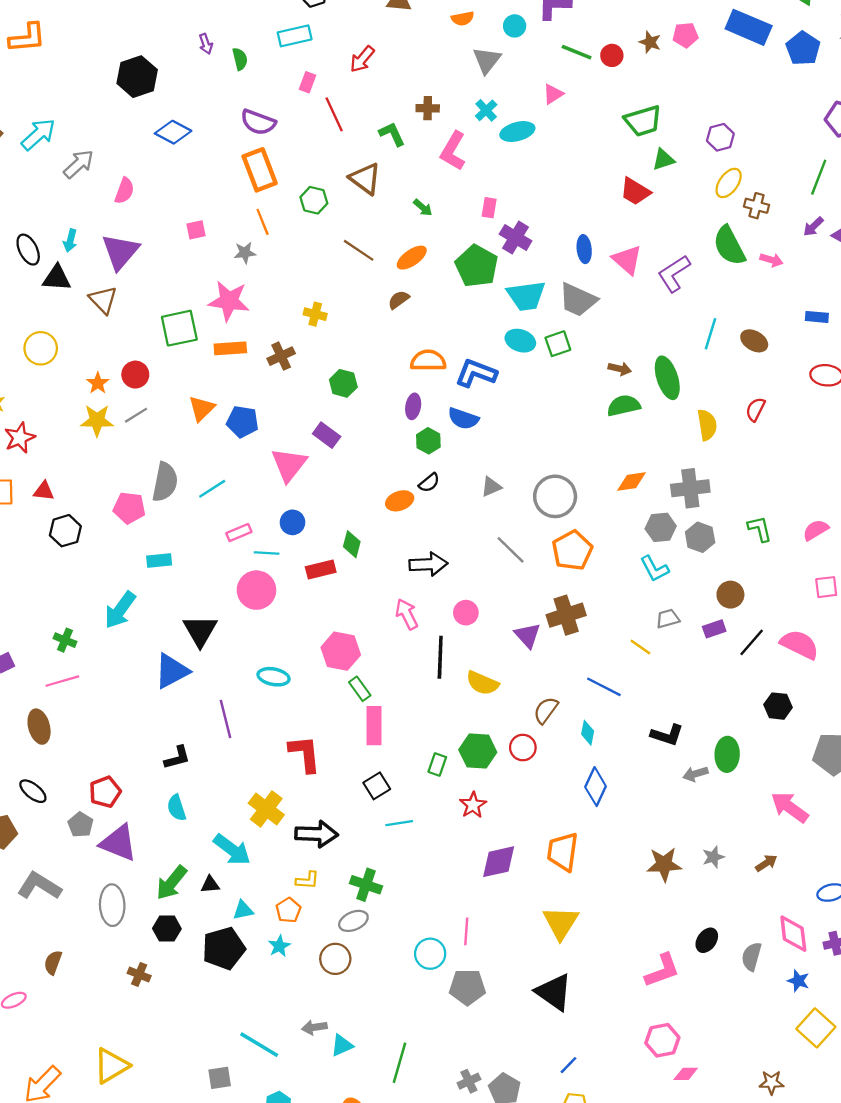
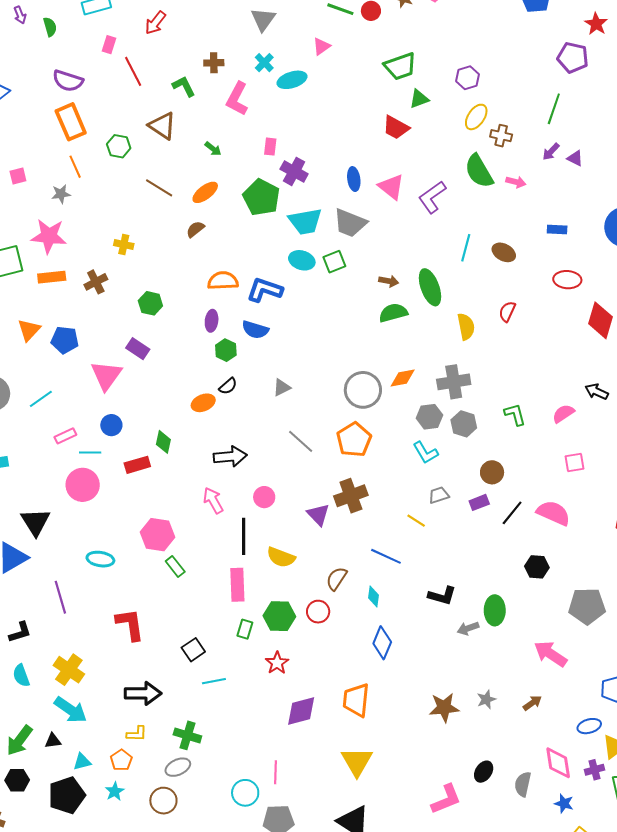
gray circle: (555, 496) -> (363, 390), moved
pink rectangle: (374, 726) -> (237, 585), moved
yellow cross: (266, 809) -> (69, 670), moved

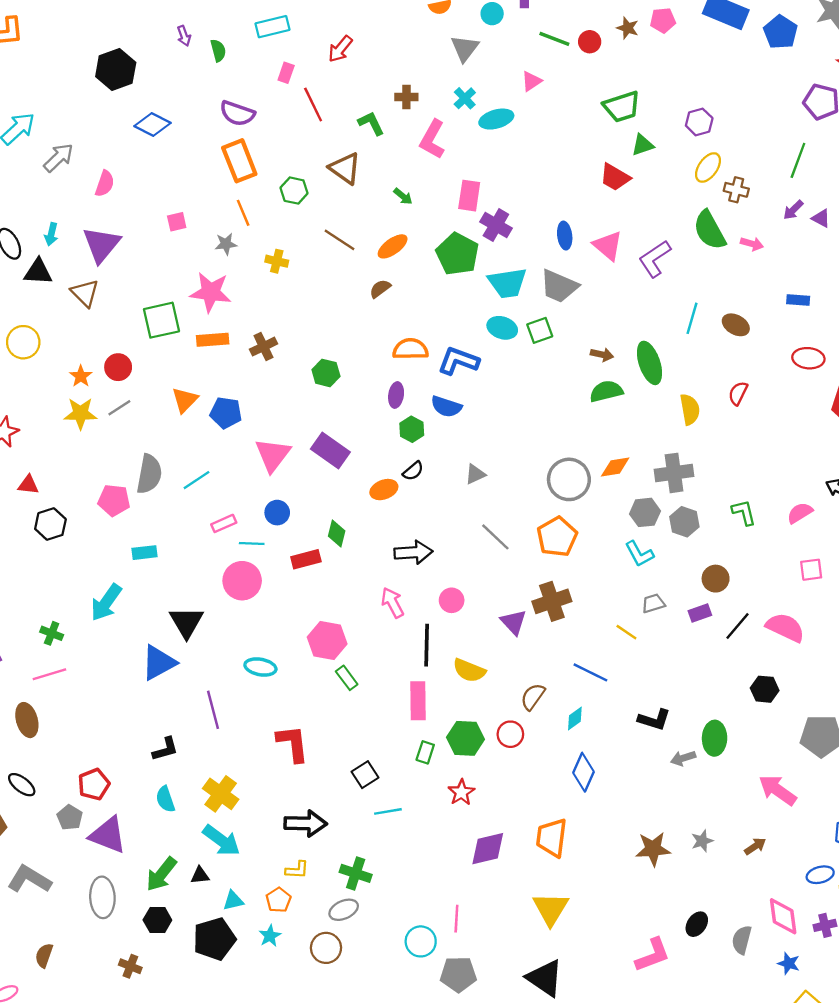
pink rectangle: (270, 147) -> (469, 196), size x1.5
yellow cross: (124, 245) -> (277, 261), moved
purple rectangle: (138, 349) -> (330, 450), moved, size x1.4
cyan diamond: (374, 596) -> (575, 718), turned 45

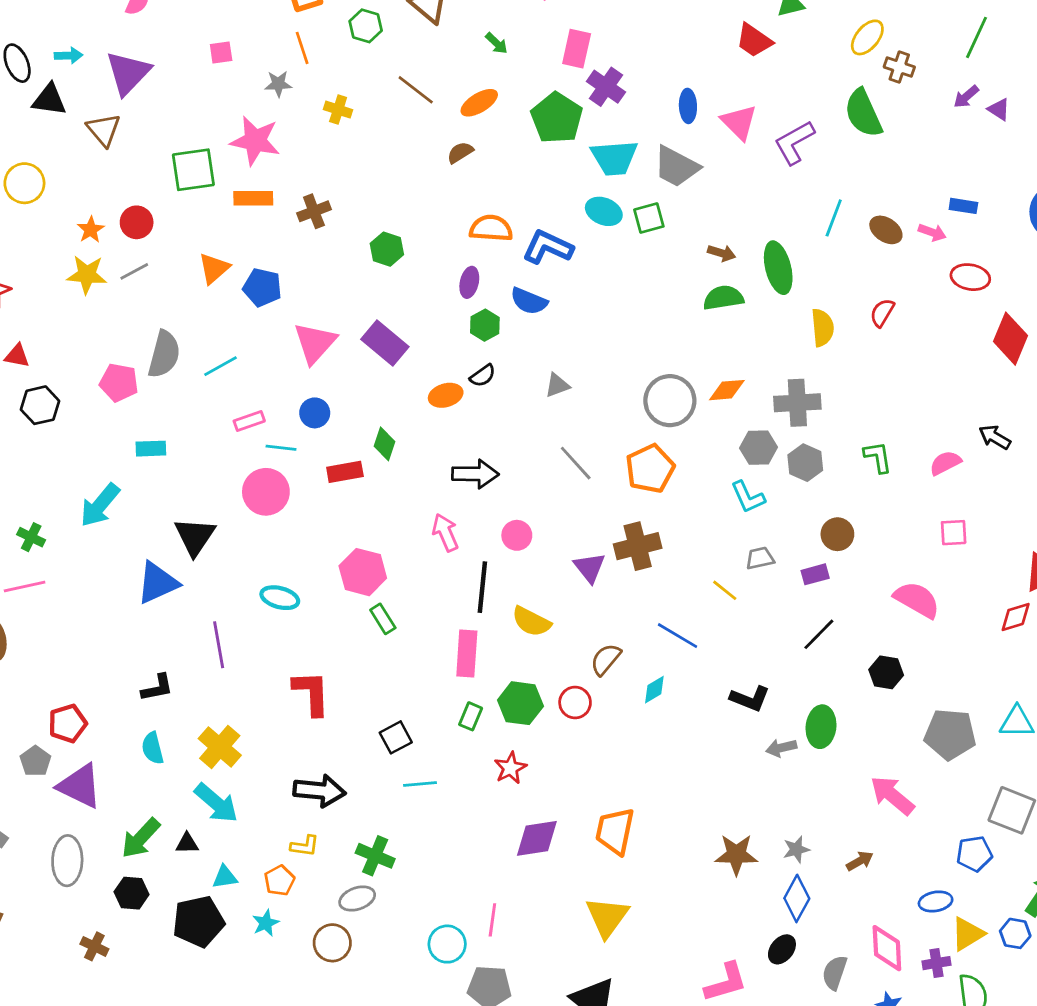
cyan arrow: (51, 234) -> (69, 56), turned -110
pink arrow: (752, 244) -> (932, 232), moved
black line: (737, 626) -> (819, 634), moved
blue diamond: (584, 772) -> (797, 898), moved

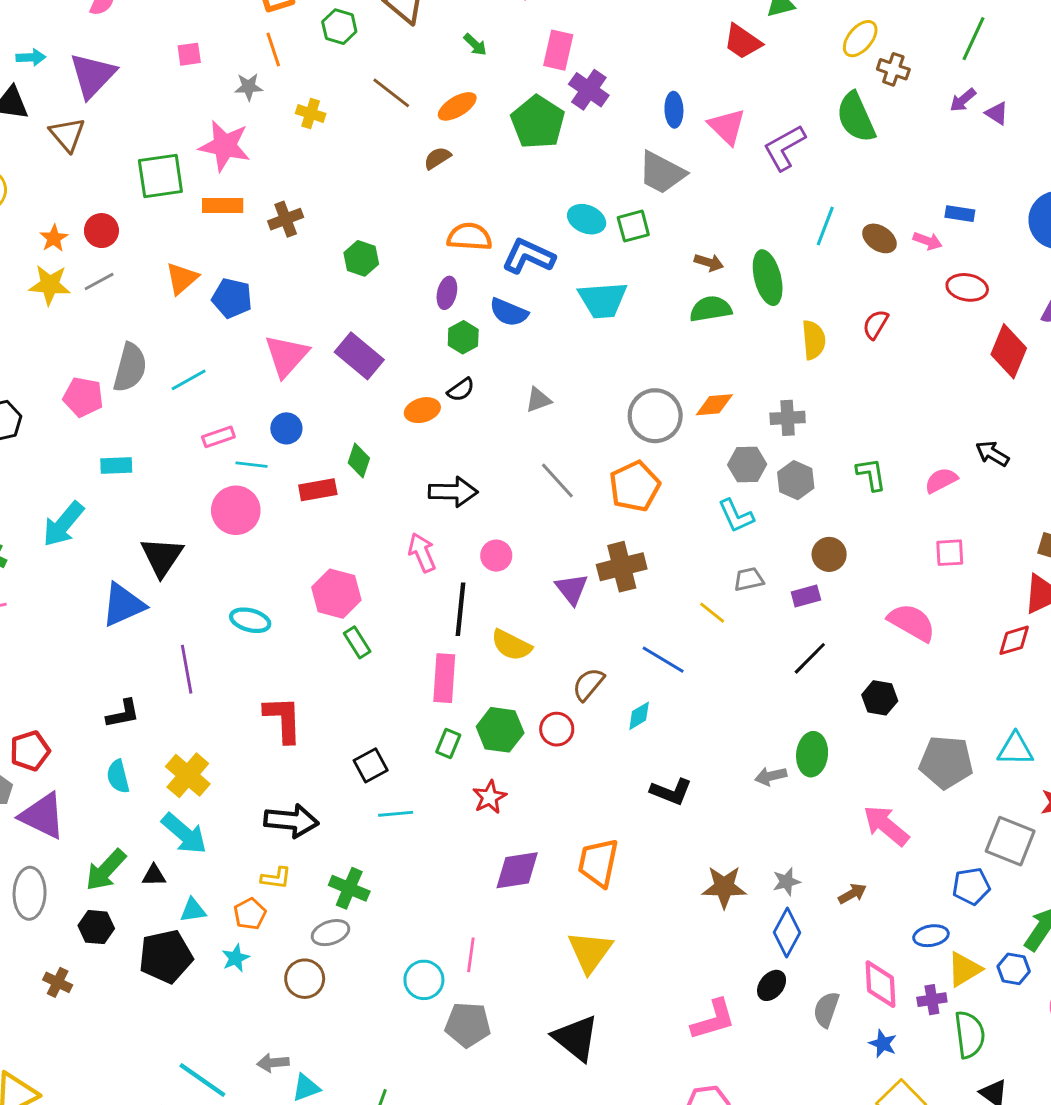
cyan trapezoid: (614, 158) -> (603, 300), moved
gray cross: (797, 403) -> (788, 418), size x0.7
black L-shape: (750, 699) -> (671, 792), moved

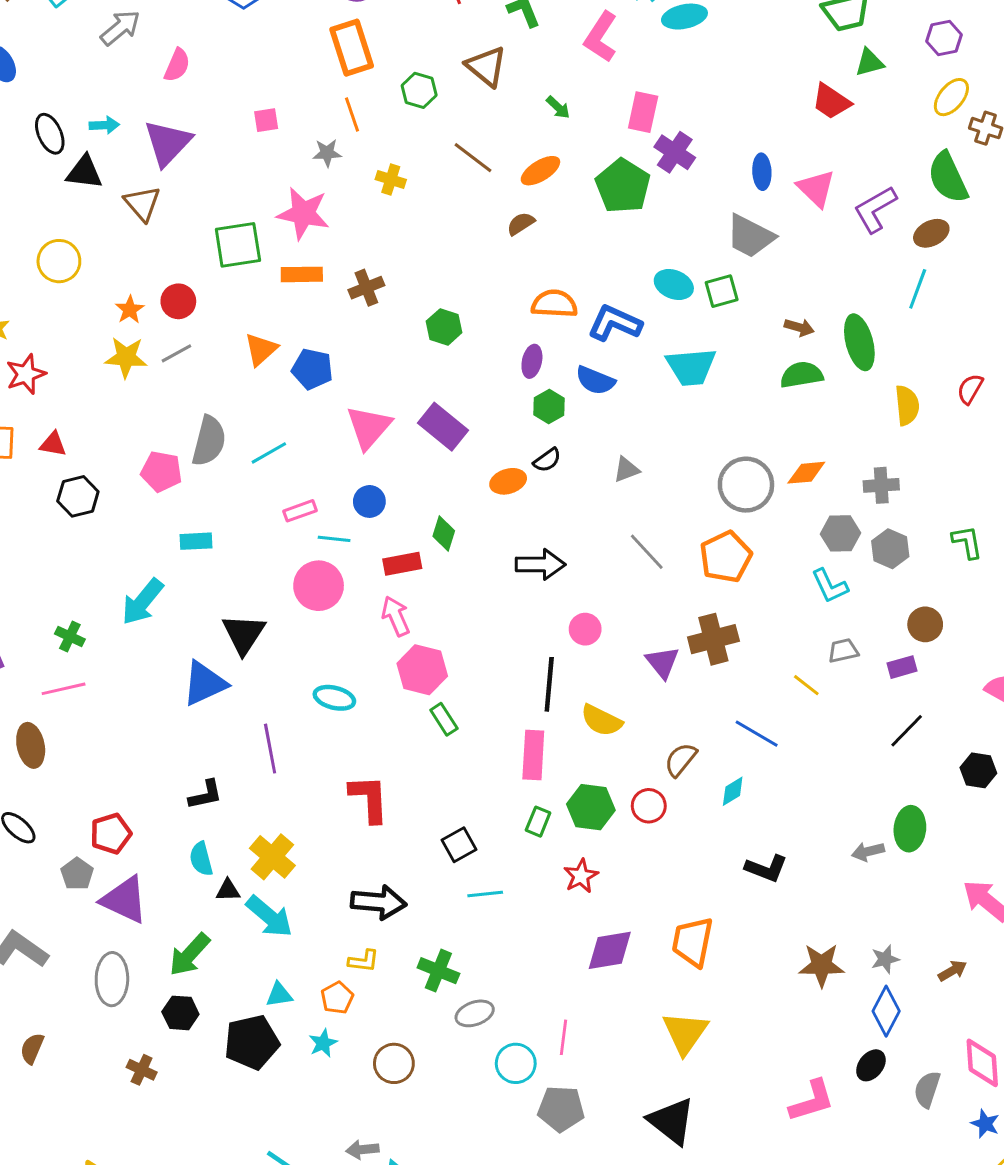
brown ellipse: (879, 238) -> (931, 233), moved, turned -60
pink arrow: (422, 553) -> (396, 616), moved
black triangle: (154, 875) -> (228, 890), moved
gray ellipse: (330, 933) -> (475, 1013), moved

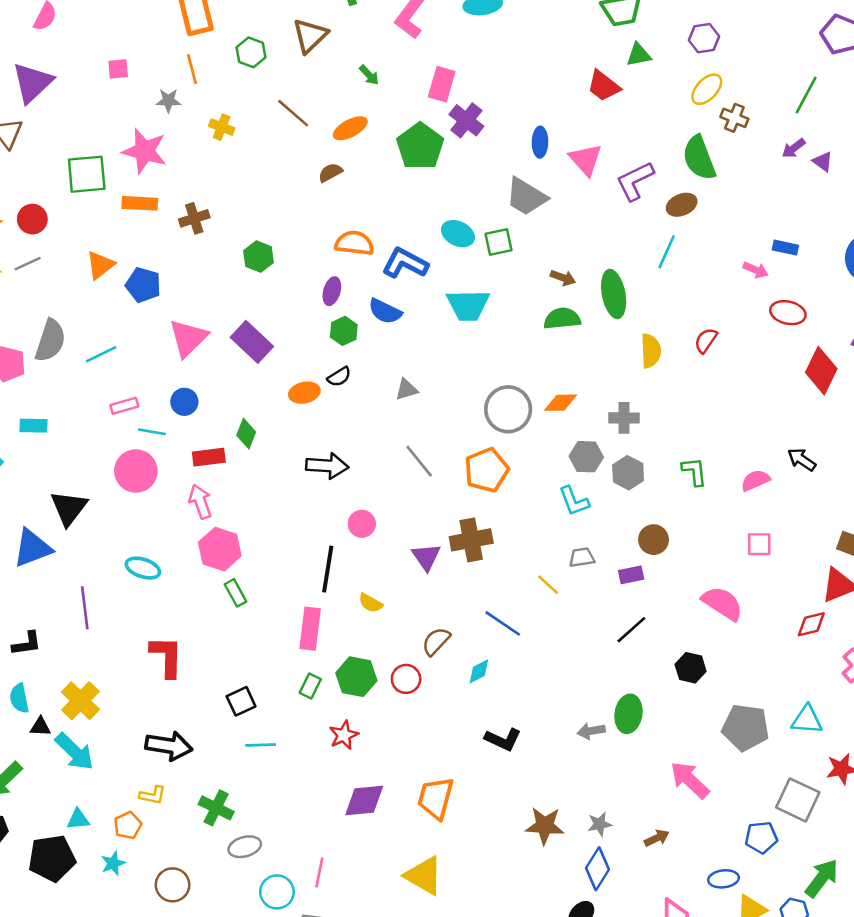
brown triangle: (486, 66) -> (310, 36), turned 33
yellow semicircle: (601, 720) -> (370, 603), size x0.7
yellow triangle: (685, 1033) -> (424, 876), turned -39

